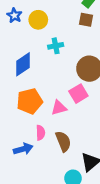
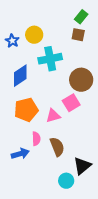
blue star: (14, 15) -> (12, 41), moved
cyan cross: (56, 46) -> (50, 59), size x1.6

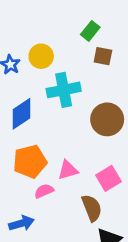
green rectangle: (81, 17) -> (90, 31), moved
pink square: (71, 103) -> (109, 178), moved
pink semicircle: (36, 139) -> (44, 191), moved, turned -112
brown semicircle: (57, 147) -> (92, 208), moved

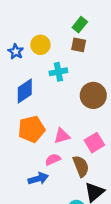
brown square: (103, 56) -> (79, 45), moved
cyan cross: (64, 90) -> (58, 72), size x0.7
pink semicircle: (44, 191) -> (53, 159), moved
blue arrow: (21, 223) -> (38, 179), moved

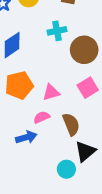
cyan cross: (58, 72) -> (57, 31), moved
pink square: (94, 143) -> (88, 88), moved

